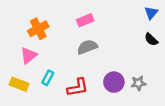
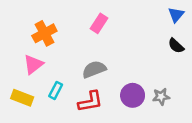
pink rectangle: (85, 20) -> (99, 23), turned -35
gray semicircle: (87, 47) -> (94, 69), moved

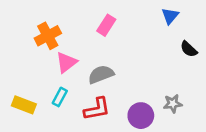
blue triangle: (176, 15) -> (170, 16), moved
pink triangle: (33, 64) -> (66, 62), moved
purple circle: (133, 95) -> (141, 116), moved

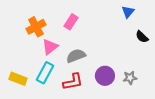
pink rectangle: (106, 25) -> (71, 22), moved
cyan rectangle: (60, 97) -> (45, 73), size x1.5
purple circle: (141, 116) -> (105, 76), moved

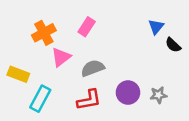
blue triangle: (128, 12) -> (156, 27), moved
cyan rectangle: (45, 73) -> (40, 99), moved
yellow rectangle: (18, 79) -> (18, 74), moved

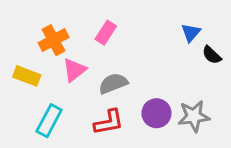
yellow rectangle: (18, 74) -> (27, 76), moved
gray star: (158, 95) -> (194, 116), size x1.5

